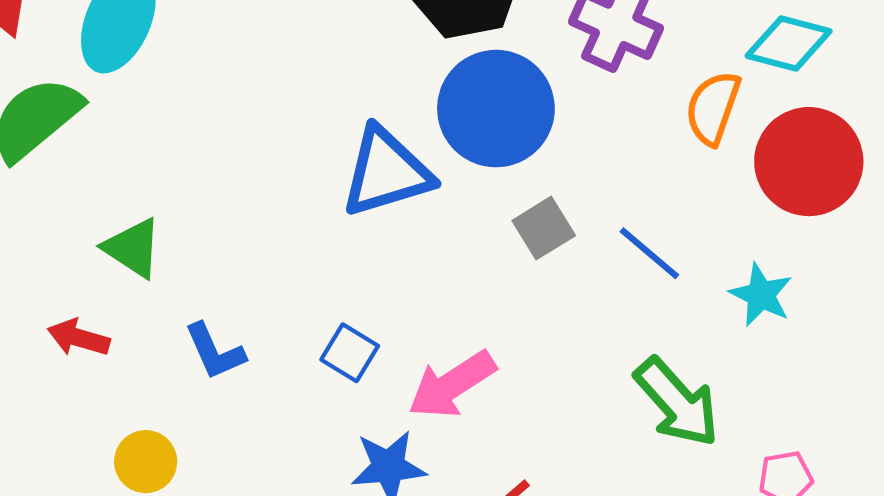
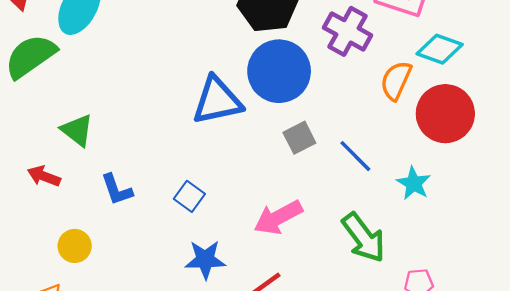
pink arrow: (452, 385) -> (278, 217), moved

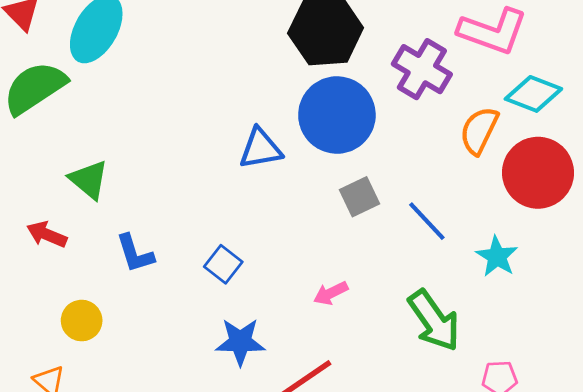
blue triangle: (217, 101) -> (261, 149), size x0.7
pink arrow: (278, 217) -> (331, 293), size x0.6

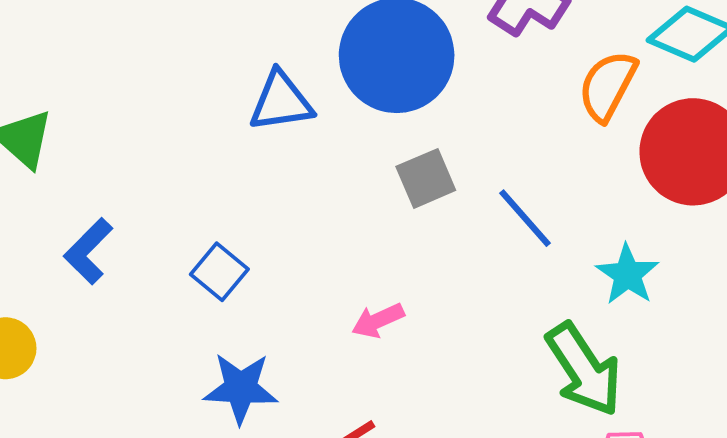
blue L-shape: (135, 253) -> (88, 251), turned 60
green arrow: (434, 321) -> (584, 369), moved

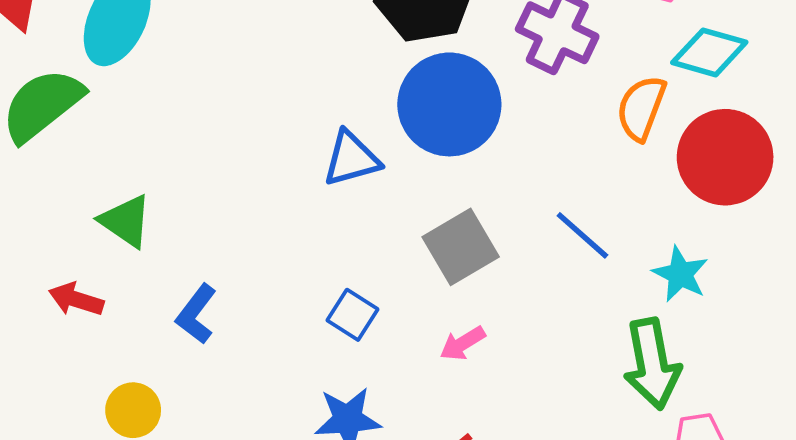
gray square: (426, 178) -> (461, 247), moved, size x1.4
blue square: (219, 272) -> (352, 315), moved
green arrow: (584, 369) -> (652, 364), turned 30

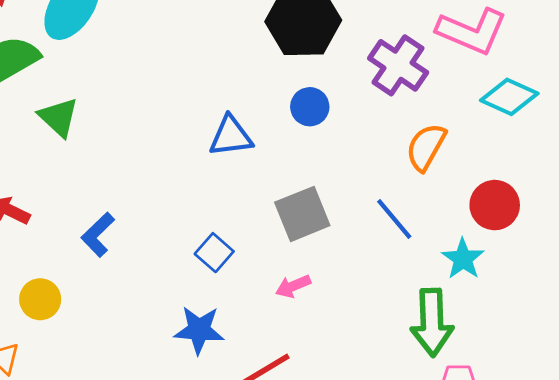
blue circle: (449, 104) -> (310, 107), size x0.5
orange semicircle: (641, 108) -> (426, 147), moved
red circle: (725, 157) -> (495, 205), moved, size x0.7
green triangle: (126, 221) -> (58, 117), moved

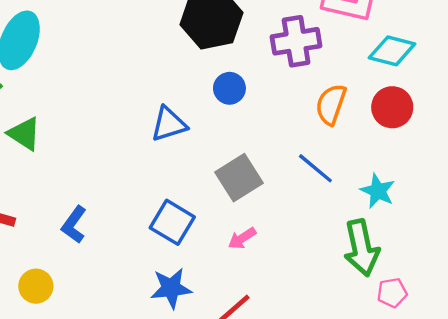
purple cross: (398, 65) -> (296, 41), turned -33
red circle: (495, 205) -> (392, 107), moved
blue square: (214, 253) -> (172, 222), size x1.4

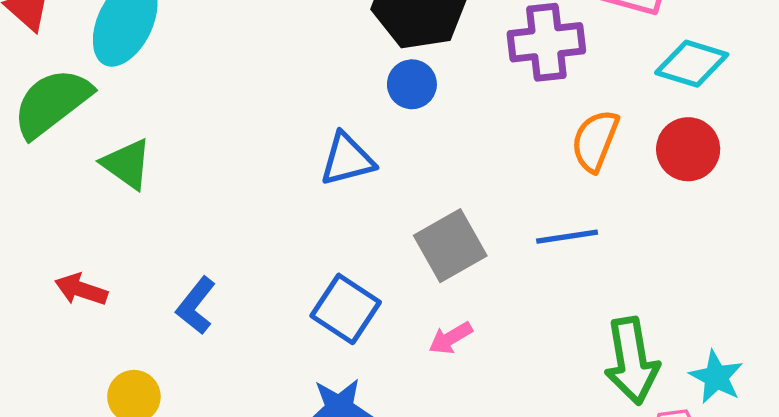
blue circle: (229, 88) -> (412, 84), moved
blue line: (315, 168) -> (567, 237), turned -51
cyan star: (378, 191) -> (716, 377), moved

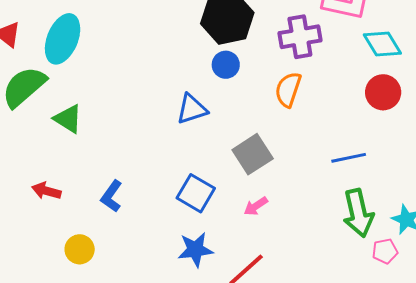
cyan diamond: (692, 64) -> (382, 44), turned 45
orange semicircle: (595, 141) -> (288, 90), moved
blue line: (567, 237) -> (349, 158), moved

